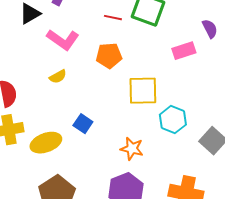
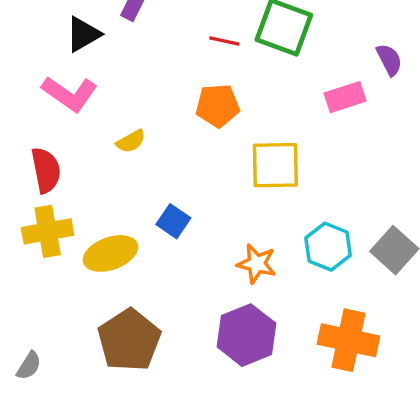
pink L-shape: (63, 40) -> (70, 94), moved
cyan hexagon: (173, 120) -> (328, 247), moved

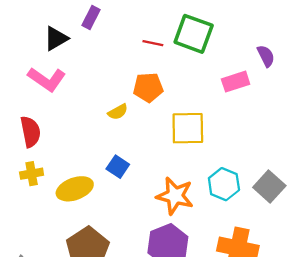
yellow semicircle: (131, 141) -> (118, 112), moved
yellow cross: (48, 231) -> (32, 174), size x0.7
orange star: (257, 264) -> (175, 196), size x1.4

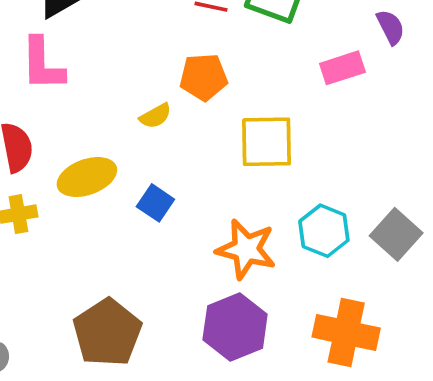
pink L-shape: (47, 79) -> (43, 64), turned 54
yellow ellipse: (75, 189) -> (87, 177), moved

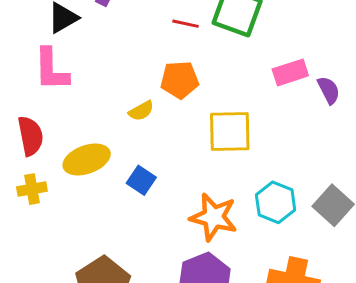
purple semicircle: (391, 27) -> (329, 90), moved

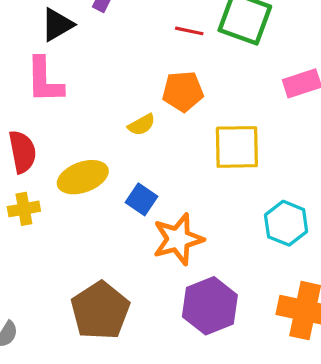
orange star: (214, 217) -> (178, 239), moved, turned -30

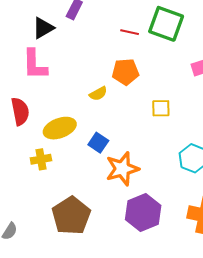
yellow square: (237, 147) -> (161, 108), size x0.6
yellow cross: (24, 209) -> (41, 159), moved

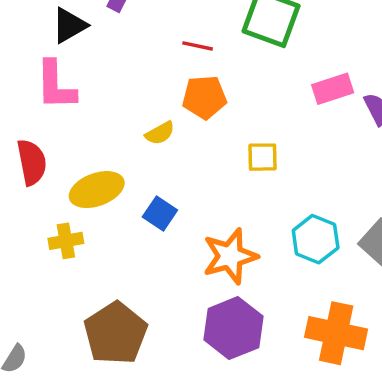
red line: (130, 32) -> (198, 46), moved
orange star: (122, 169) -> (230, 256), moved

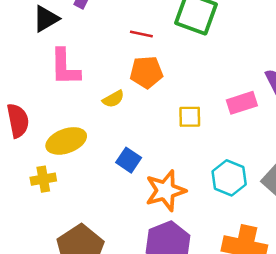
pink L-shape: (56, 85) -> (65, 67), moved
pink rectangle: (333, 89) -> (242, 103), moved
blue square: (160, 213) -> (129, 160), moved

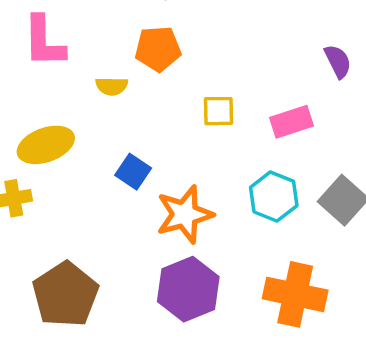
yellow semicircle: (113, 99) -> (112, 86), turned 30
pink rectangle: (242, 103) -> (292, 122), moved

